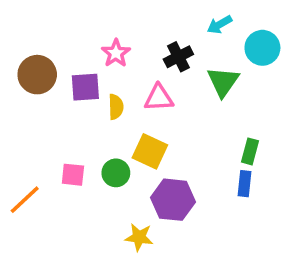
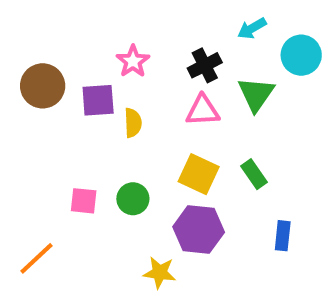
pink triangle: (159, 98) -> (203, 111), moved
yellow square: (150, 151) -> (199, 174), moved
green rectangle: (250, 151) -> (254, 174), moved, turned -50
blue rectangle: (245, 184) -> (283, 236), moved
orange line: (25, 200) -> (36, 258), moved

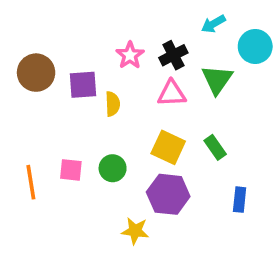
pink star: (133, 61) -> (130, 55), moved
orange line: (36, 258) -> (31, 182), moved, turned -56

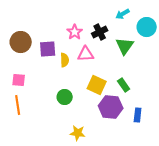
pink triangle: (172, 93) -> (86, 54), moved
pink square: (71, 170) -> (19, 80), moved
purple hexagon: (168, 194) -> (111, 107), moved

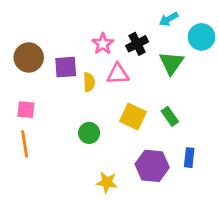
purple hexagon: (111, 107) -> (152, 166), moved

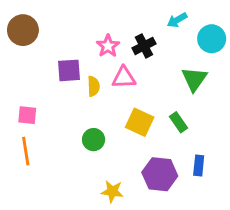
brown circle: (29, 57) -> (23, 30), moved
green triangle: (171, 63) -> (194, 79), moved

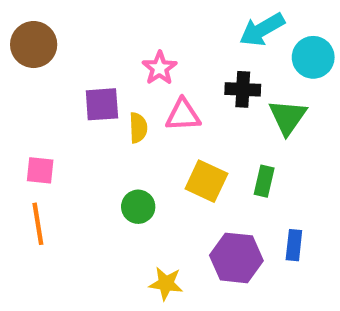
cyan arrow: (177, 20) -> (262, 30), size x1.5
black cross: (144, 46) -> (243, 89), moved, turned 30
green rectangle: (179, 122) -> (264, 181), turned 48

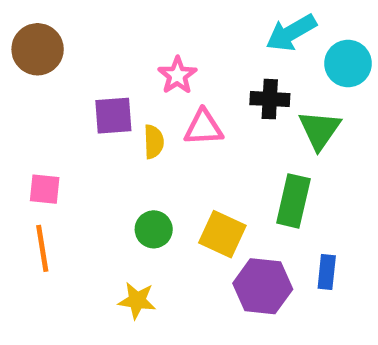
yellow square: (206, 181) -> (222, 234), moved
green rectangle: (264, 181) -> (293, 201), size x1.5
yellow star: (166, 284) -> (137, 300), moved

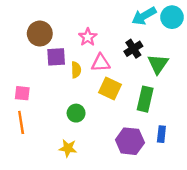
brown circle: (38, 49) -> (40, 34), moved
cyan circle: (348, 63) -> (172, 17), moved
black cross: (270, 99) -> (133, 49), turned -36
yellow square: (222, 234) -> (110, 89), moved

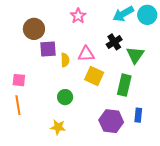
pink star: (88, 37) -> (78, 16), moved

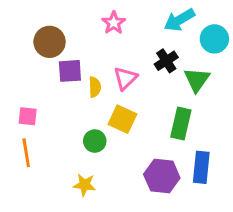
cyan circle: (147, 15) -> (214, 39), moved
pink triangle: (86, 54) -> (125, 78), turned -42
yellow square: (94, 76) -> (122, 119), moved
blue rectangle: (138, 115) -> (201, 167), size x1.5

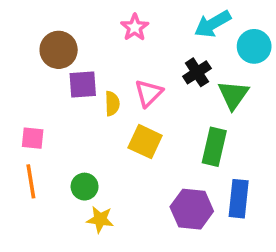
green circle: (95, 141) -> (85, 187), moved

